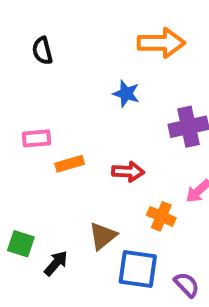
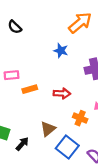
orange arrow: (161, 43) -> (80, 23), turned -40
black semicircle: (42, 51) -> (15, 27), turned -32
blue square: (138, 269) -> (67, 147), turned 30

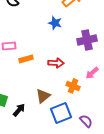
blue square: (67, 147) -> (61, 113), turned 30

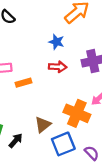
red arrow: (56, 63) -> (58, 67), moved
orange cross: (73, 86) -> (77, 113), size x1.6

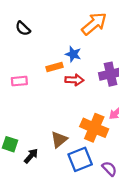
orange rectangle: (24, 83) -> (54, 67), moved

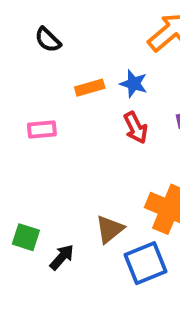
orange rectangle: (54, 67) -> (90, 88), moved
red arrow: (74, 80) -> (136, 128), turned 60

